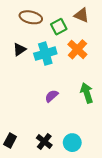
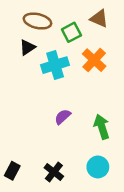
black triangle: (19, 49) -> (27, 47), moved
green arrow: (87, 93) -> (102, 127), moved
cyan circle: (72, 143) -> (98, 167), moved

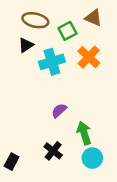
green arrow: (102, 127) -> (84, 133), moved
black cross: (54, 172) -> (53, 151), moved

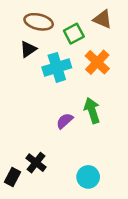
green arrow: (84, 133) -> (92, 110), moved
black cross: (53, 151) -> (36, 163), moved
cyan circle: (92, 158) -> (88, 177), moved

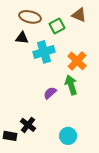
black triangle: (28, 49) -> (22, 38), turned 40
orange cross: (97, 62) -> (77, 61), moved
black rectangle: (13, 177) -> (10, 136), turned 72

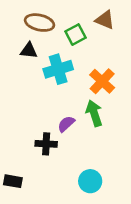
black cross: (28, 125) -> (46, 144), moved, turned -35

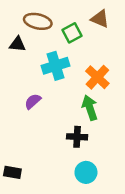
black triangle: (29, 51) -> (17, 44), moved
purple semicircle: (66, 124) -> (33, 101), moved
black cross: (46, 144) -> (77, 137), moved

